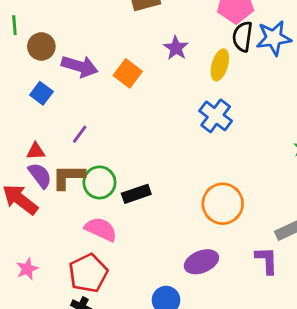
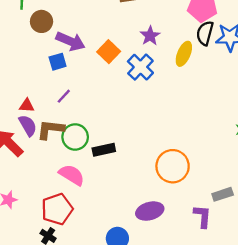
blue square: (41, 93) -> (58, 62), moved, turned 30
blue cross: (216, 116) -> (140, 67), moved

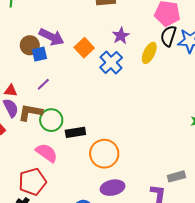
brown circle: (42, 21) -> (30, 45), moved
orange circle: (173, 166) -> (104, 154), moved

